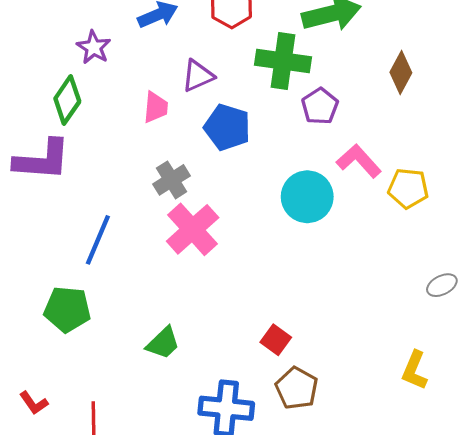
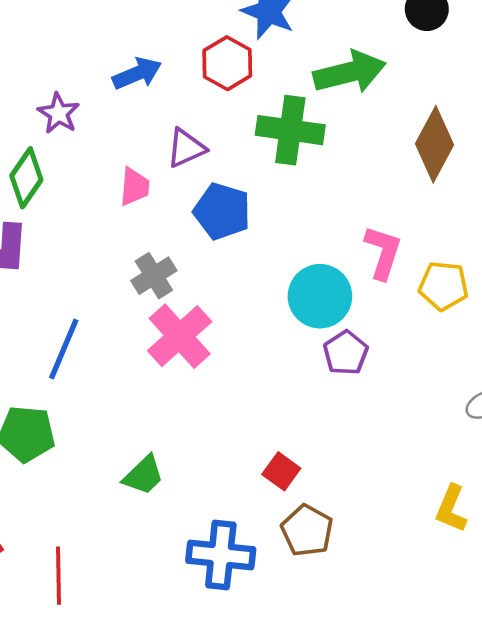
brown diamond: (401, 73) -> (435, 144), size x1.4
purple pentagon: (320, 106) -> (346, 353), moved
pink L-shape: (359, 161) -> (383, 252), turned 60

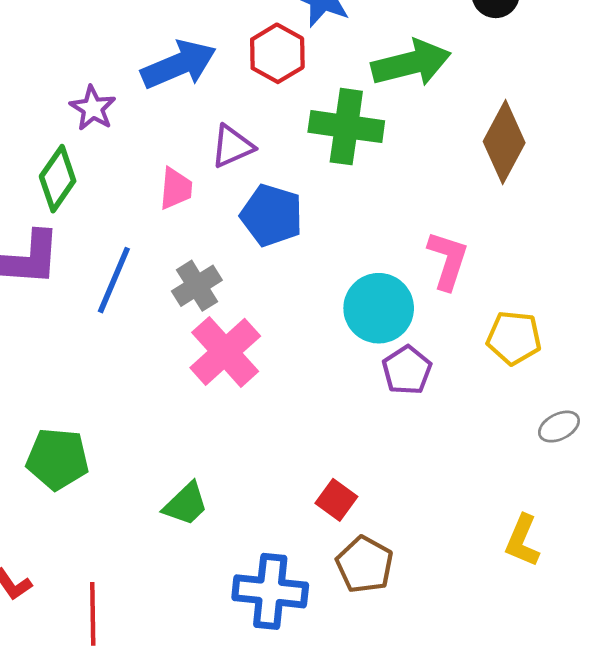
blue arrow: (137, 73) -> (179, 65), size x1.4
yellow pentagon: (444, 286) -> (514, 338), moved
blue line: (64, 349) -> (114, 280), moved

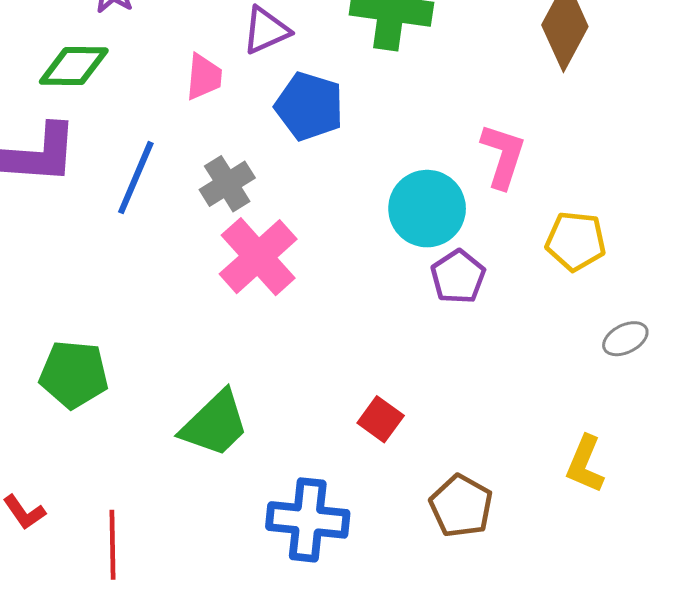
green diamond: (58, 179) -> (74, 66), turned 56
green trapezoid: (186, 504) -> (215, 424), size x1.4
brown pentagon: (365, 565) -> (461, 506), moved

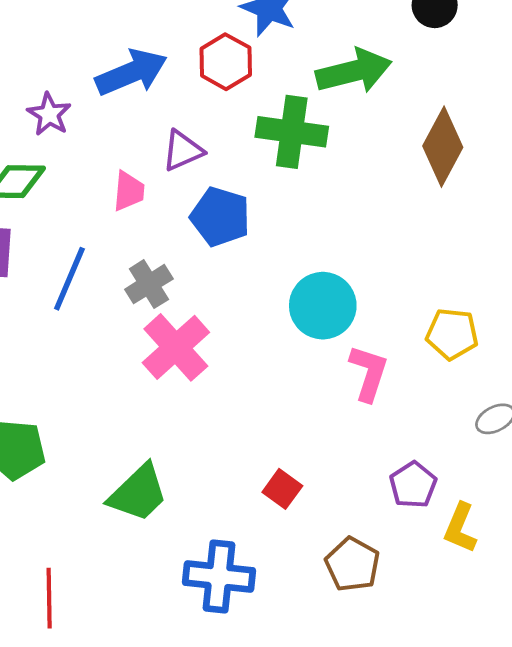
pink L-shape: (503, 156) -> (369, 373), moved
purple pentagon: (458, 277) -> (413, 485), moved

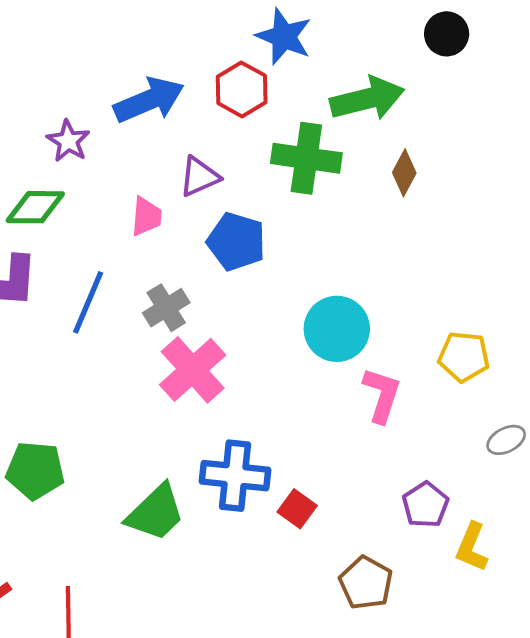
brown diamond: (443, 147) -> (404, 173), moved, size x0.6
blue cross: (219, 577) -> (235, 476), moved

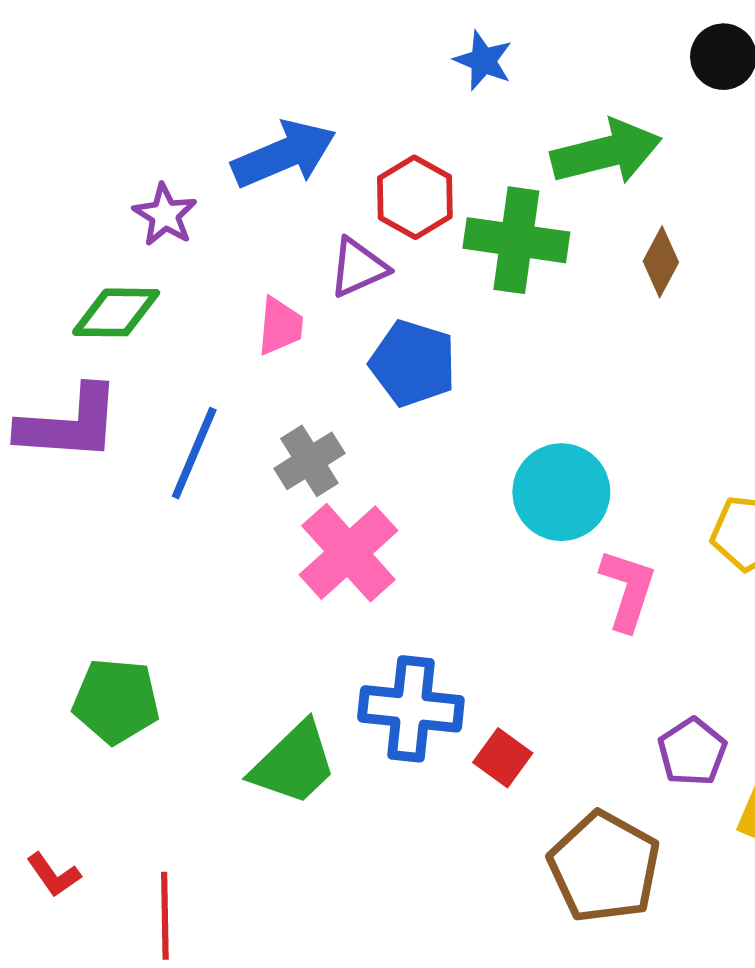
blue star: (284, 37) -> (483, 61), size x0.7
red hexagon: (242, 89) -> (415, 197), moved
brown pentagon: (366, 583) -> (604, 867), size x1.4

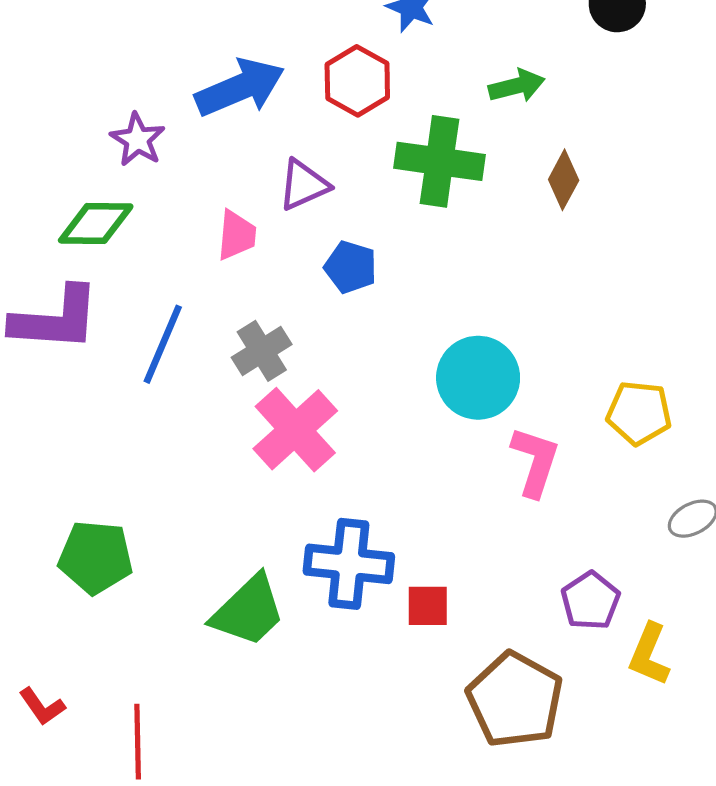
green arrow: (606, 152) -> (517, 86), size x0.6
red hexagon: (415, 197) -> (357, 81), moved
blue pentagon: (413, 363) -> (351, 267), size x0.7
red square: (503, 758) -> (428, 606), turned -36

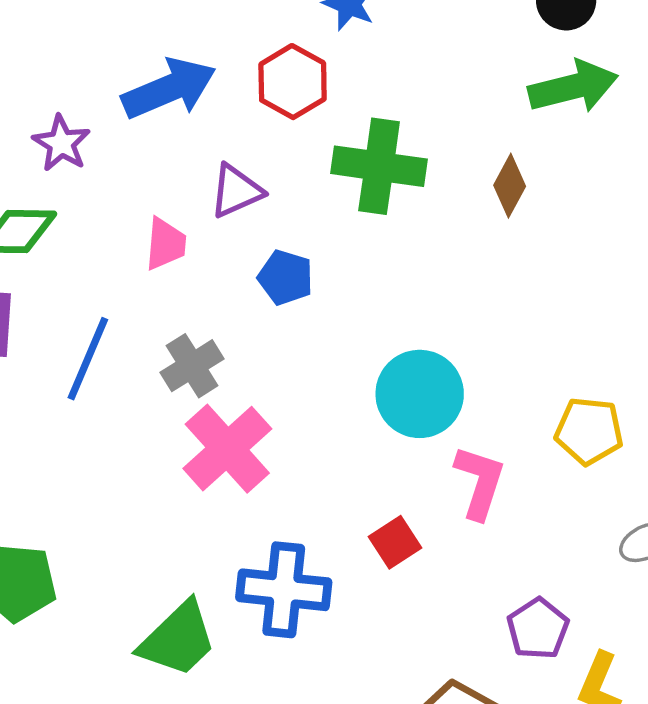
green arrow: (517, 86) -> (573, 87), moved, size x1.5
red square: (428, 606) -> (395, 542), moved, turned -33

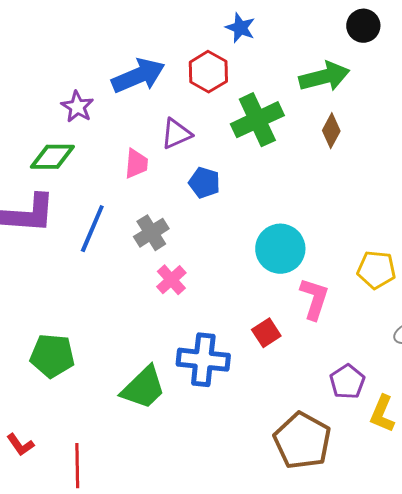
green arrow: (573, 87) -> (324, 77), moved
green cross: (379, 166) -> (257, 120), turned -33
pink cross: (227, 449) -> (171, 280), size x0.6

